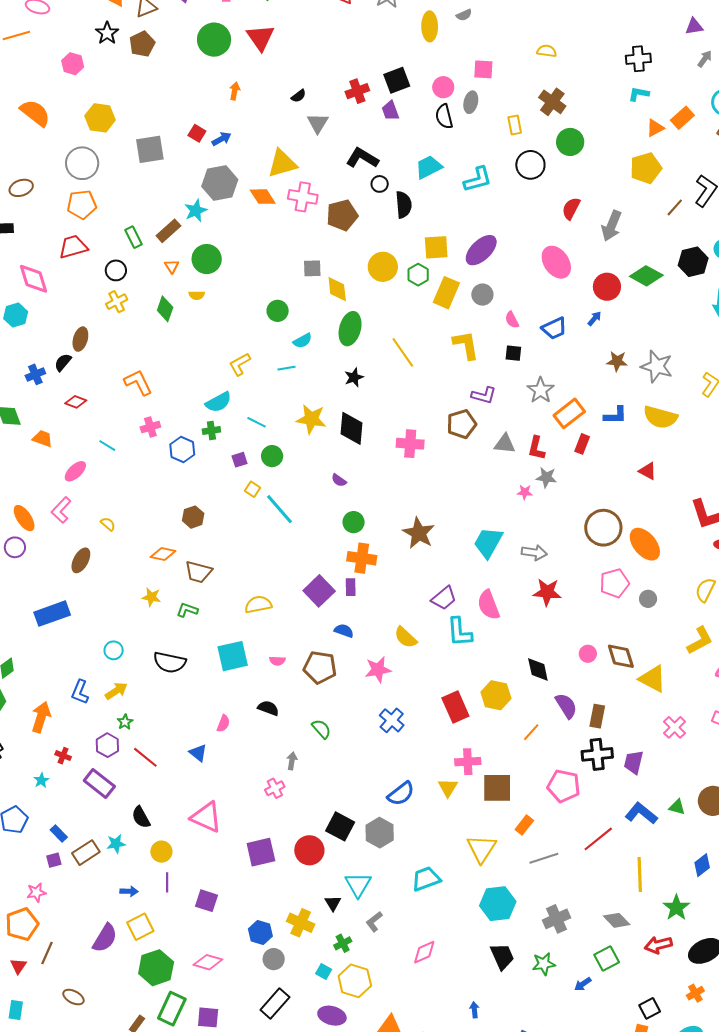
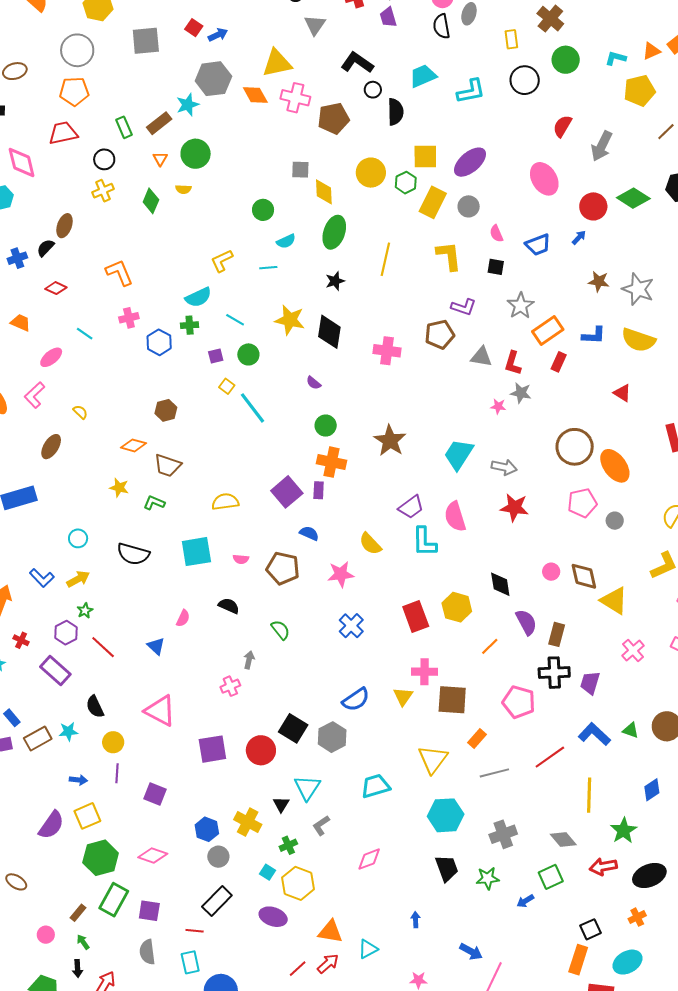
cyan L-shape: (639, 94) -> (616, 58), moved
yellow line: (403, 352) -> (385, 259), turned 44
blue L-shape: (80, 692) -> (42, 578), turned -70

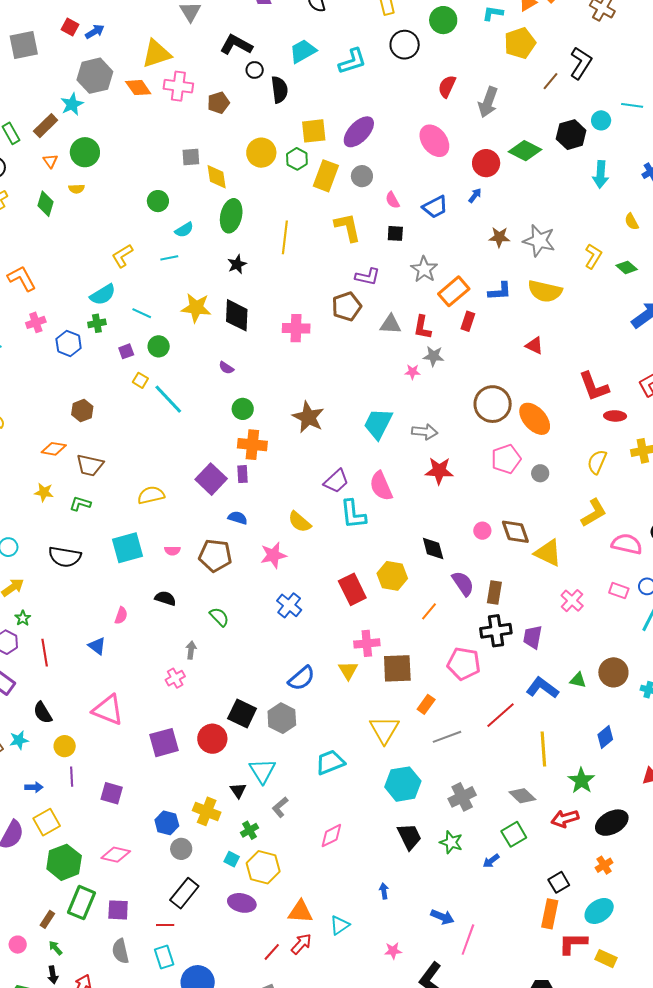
brown pentagon: (333, 118) -> (218, 103), size x0.7
red line: (103, 647) -> (45, 653), turned 44
green star: (488, 878) -> (451, 842), turned 30

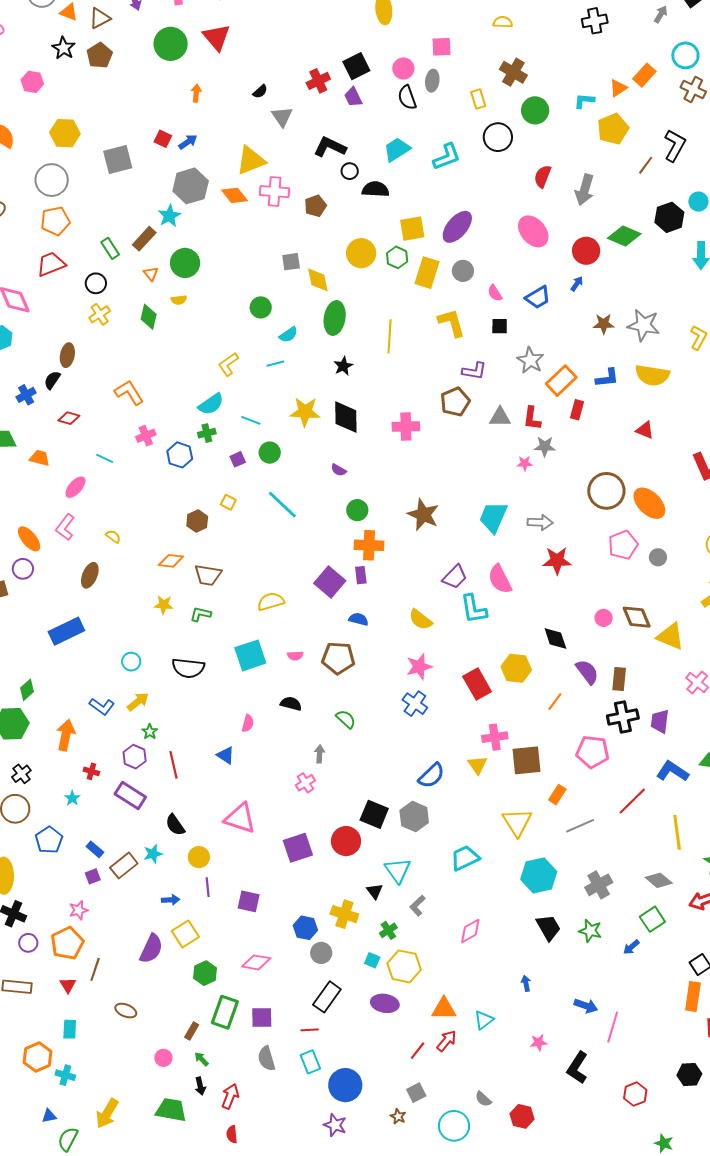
black semicircle: (279, 90) -> (376, 189), turned -76
yellow square: (140, 380) -> (228, 502), moved
pink star: (273, 555) -> (419, 667), moved
green hexagon: (64, 862) -> (205, 973), size x0.7

